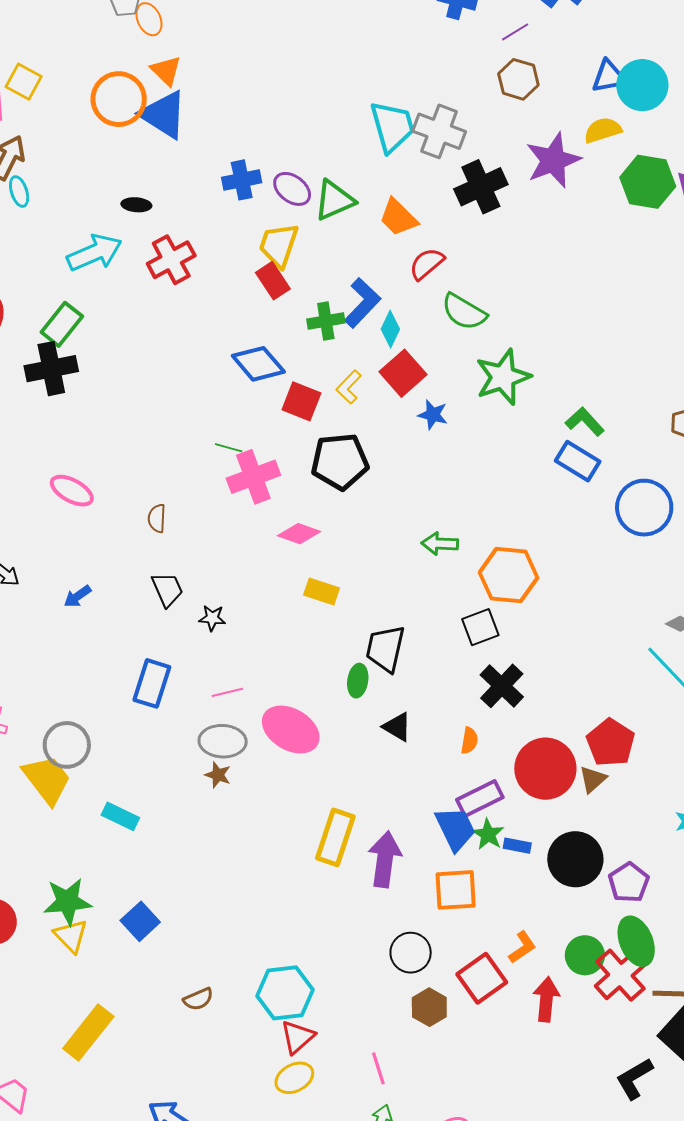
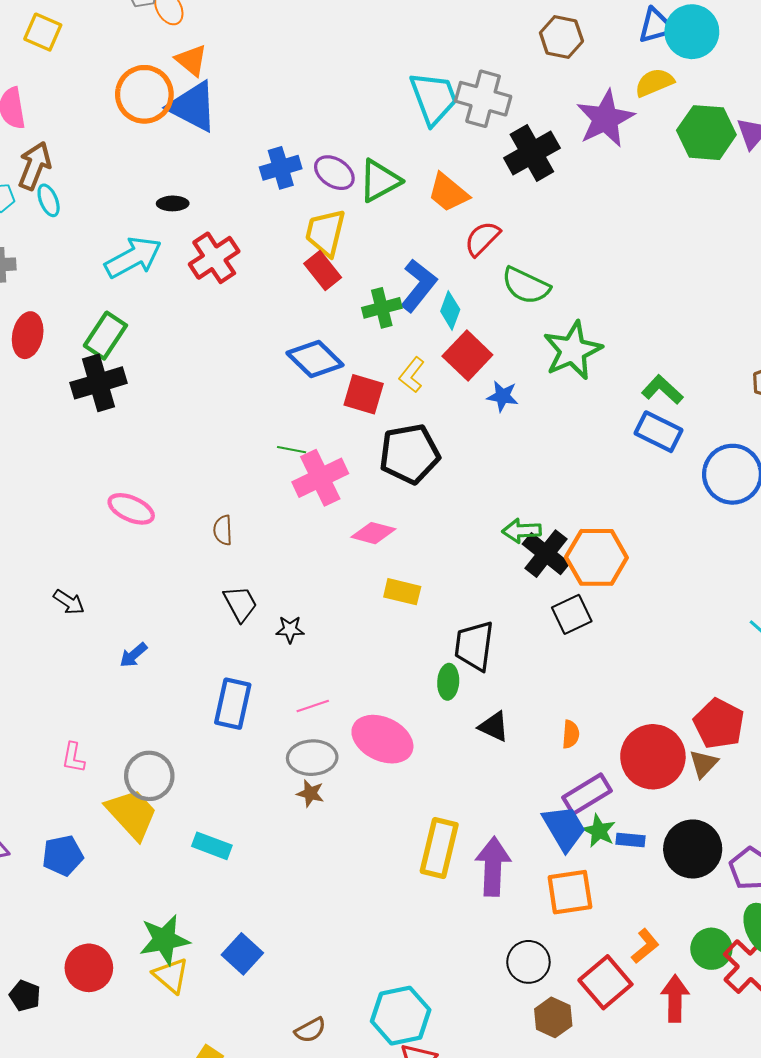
yellow square: (24, 82) -> (43, 32), moved
blue arrow: (77, 596) -> (133, 655), moved
black cross: (502, 686) -> (546, 554), moved

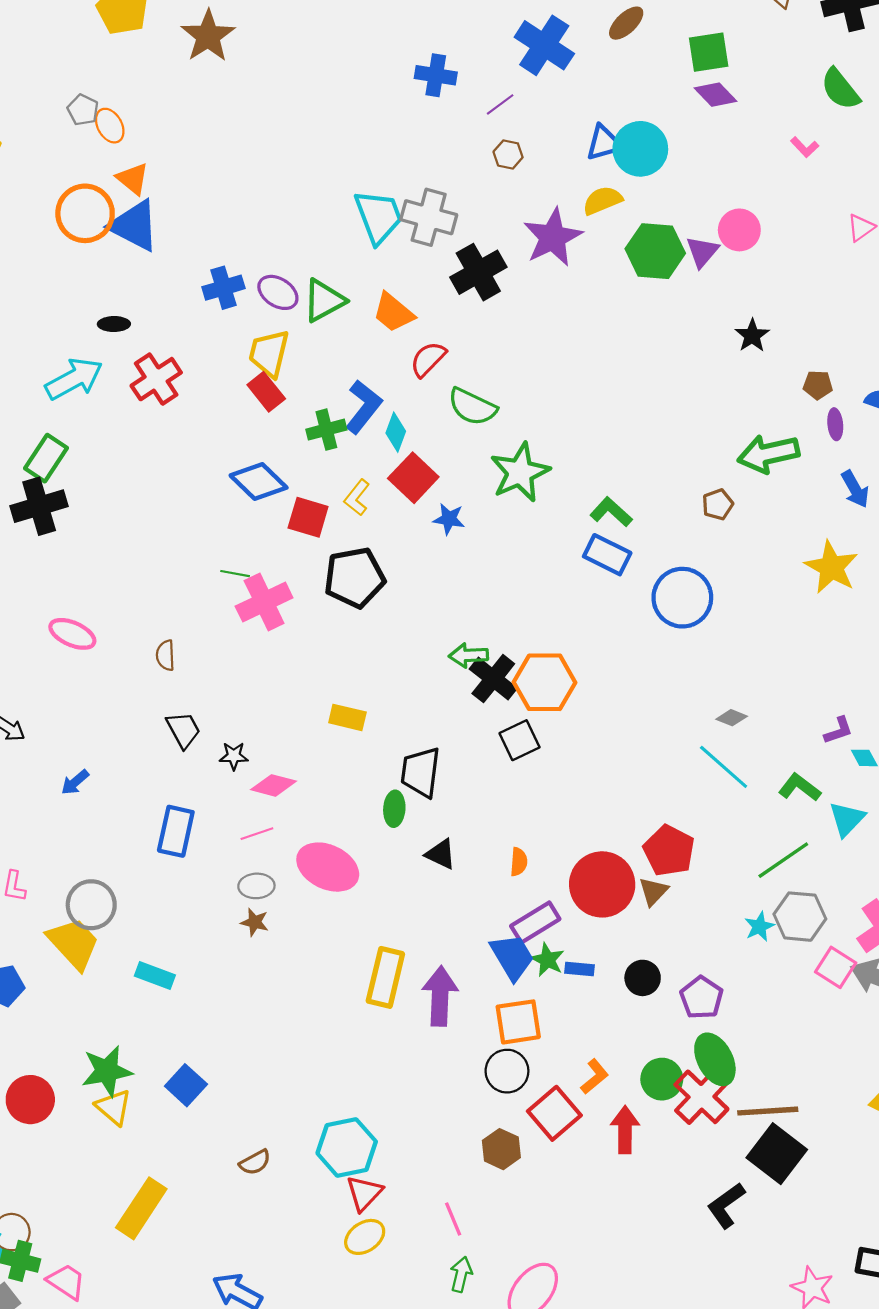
brown hexagon: (561, 37) -> (508, 154), size x0.7
pink diamond: (373, 533) -> (274, 785), moved
gray ellipse: (312, 758) -> (256, 886), size x0.7
black circle: (693, 849) -> (643, 978), size x0.6
black circle: (528, 962) -> (507, 1071), moved

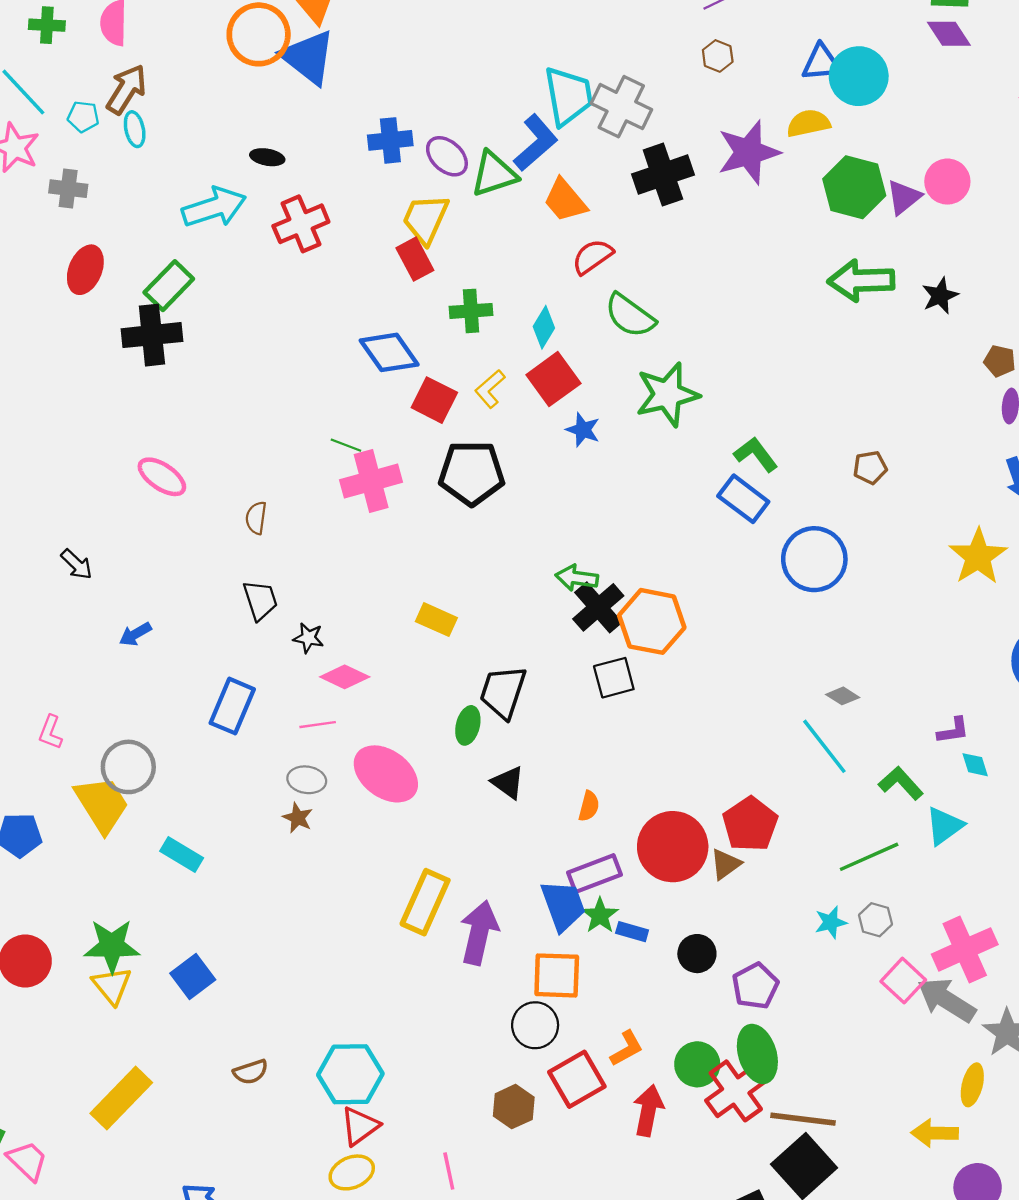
blue L-shape: (363, 407) -> (536, 143), moved
green arrow: (768, 454) -> (861, 281), moved
gray hexagon: (800, 917) -> (875, 920), size x0.6

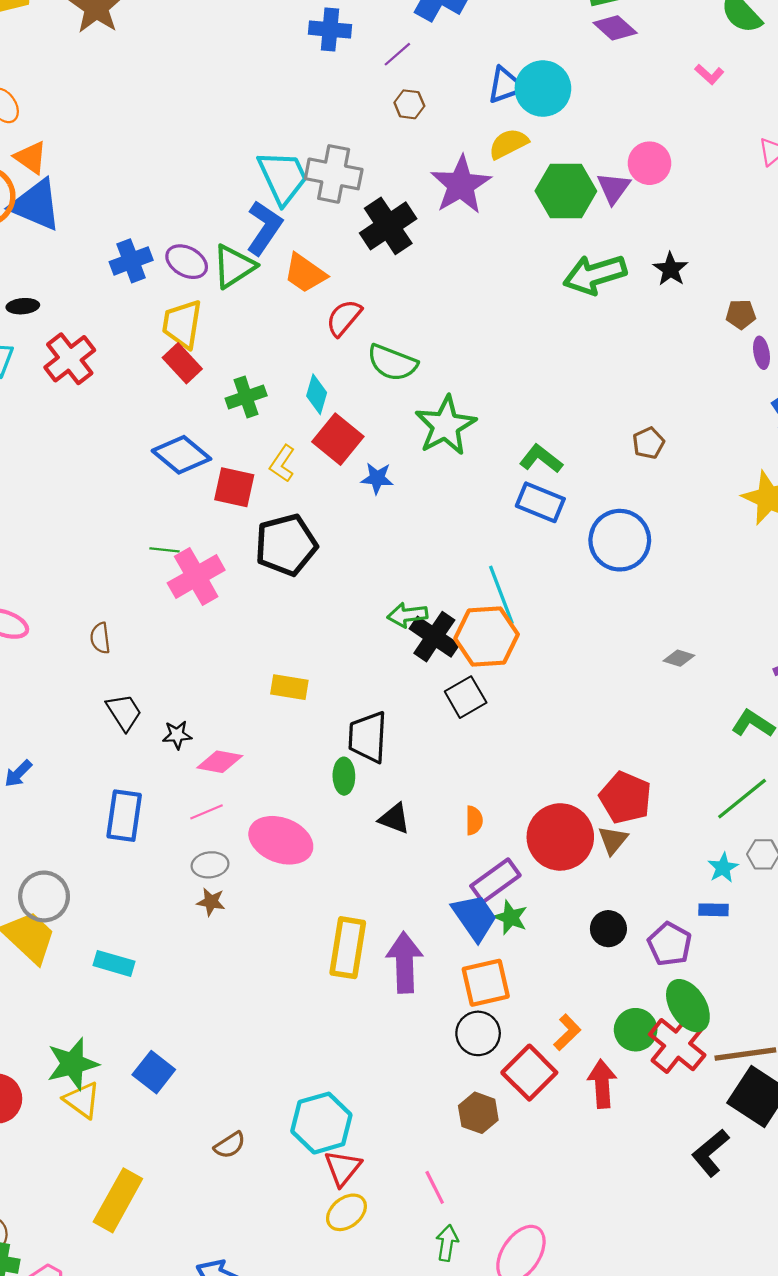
cyan line: (824, 746) -> (501, 595), moved, turned 32
blue rectangle: (632, 932) -> (713, 910), moved

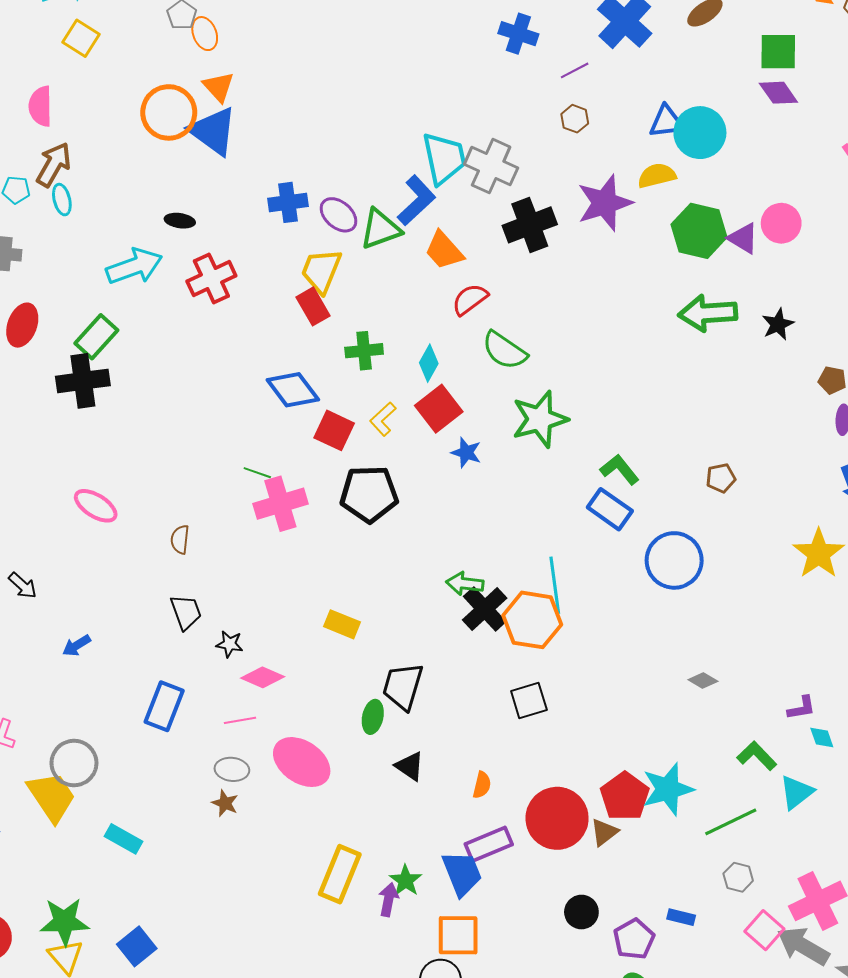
purple triangle: (614, 188) -> (743, 238), turned -48
black square: (466, 697) -> (529, 700), moved
cyan star: (723, 868) -> (668, 789), moved, size x1.8
green star: (511, 917) -> (406, 881), moved
purple arrow: (405, 962) -> (388, 900), size x0.6

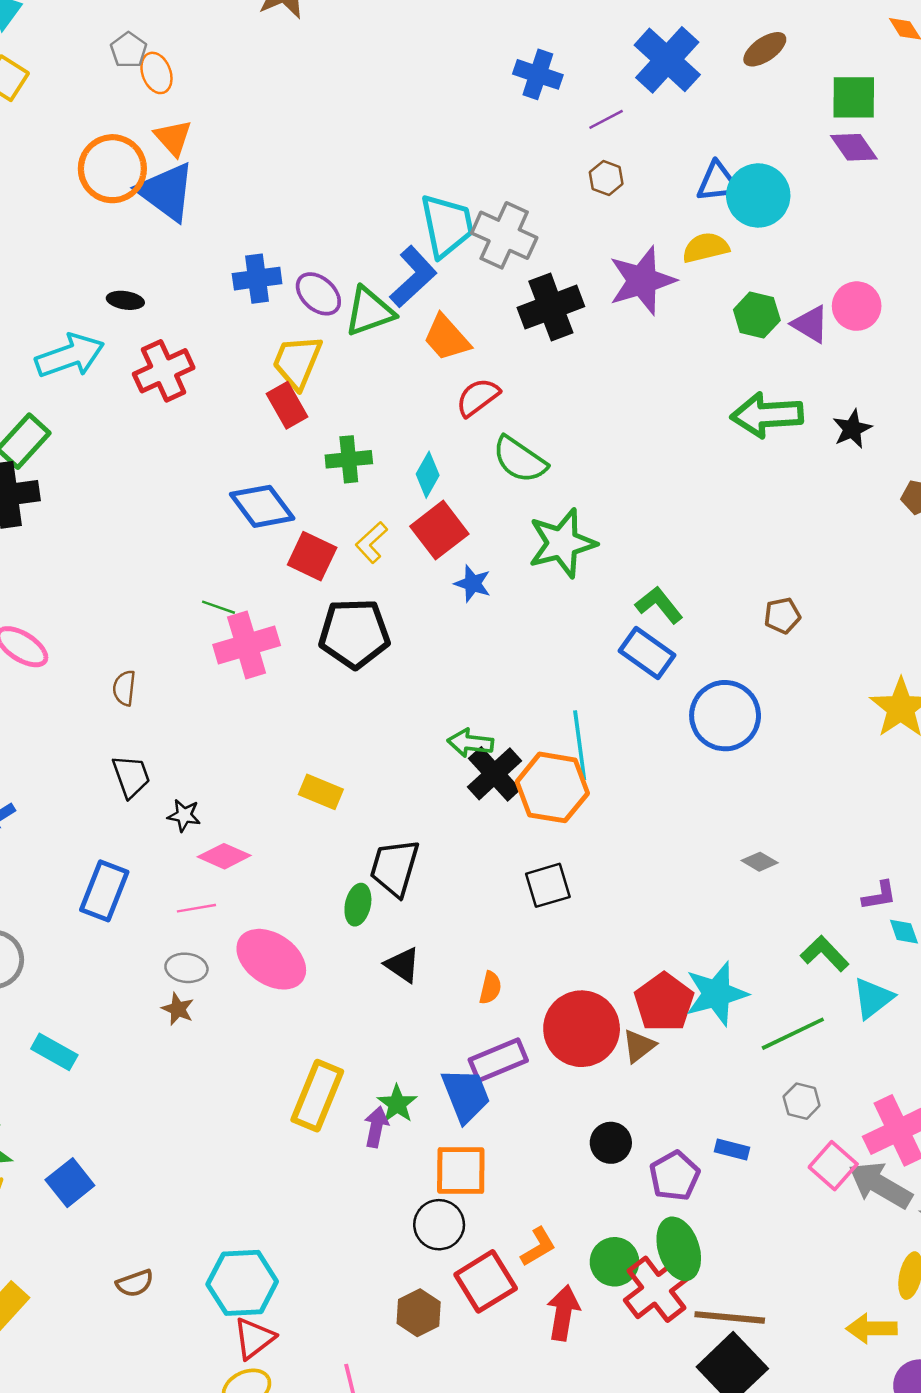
green hexagon: (699, 231) -> (757, 315), size x0.7

